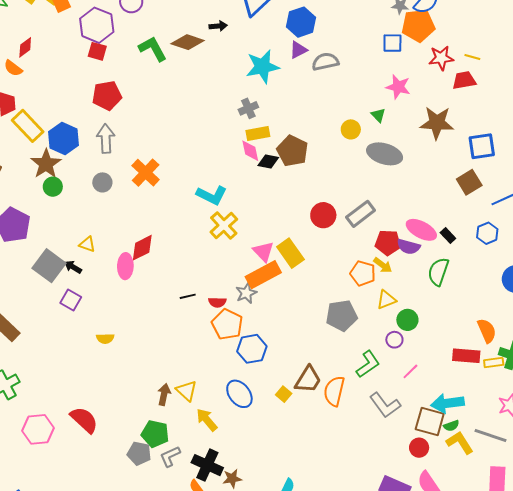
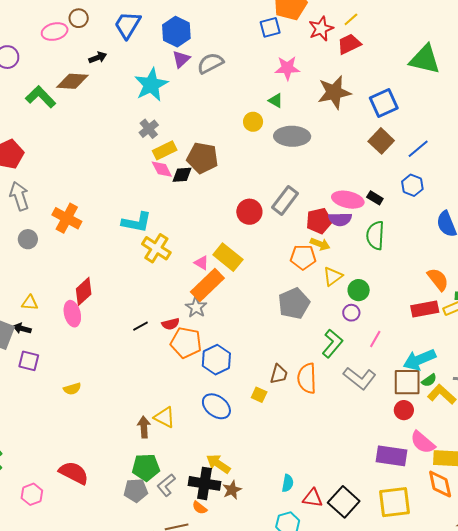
yellow line: (472, 57) -> (351, 19), turned -42
pink triangle: (263, 252) -> (201, 263), size x0.7
brown trapezoid: (308, 379) -> (279, 374), size x0.7
yellow arrow: (207, 420) -> (218, 464), moved
pink hexagon: (38, 429) -> (32, 494), size x0.7

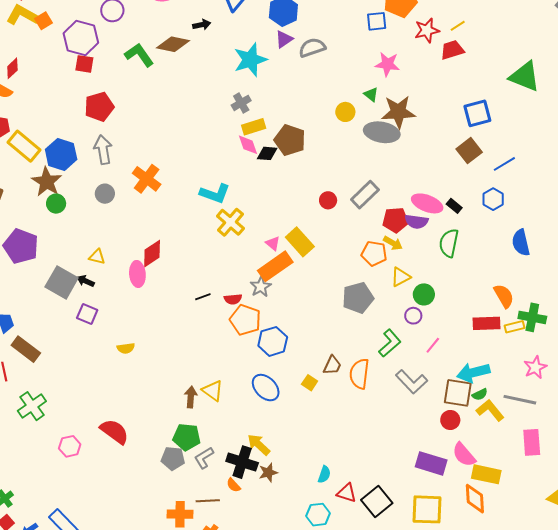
brown star: (334, 92) -> (398, 112), moved
red circle: (249, 212) -> (328, 200), size x0.7

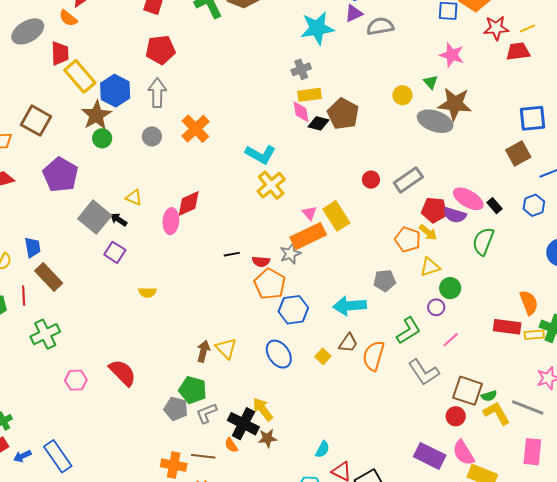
gray pentagon: (358, 298) -> (385, 281), size x0.7
cyan arrow: (473, 373) -> (350, 306), moved

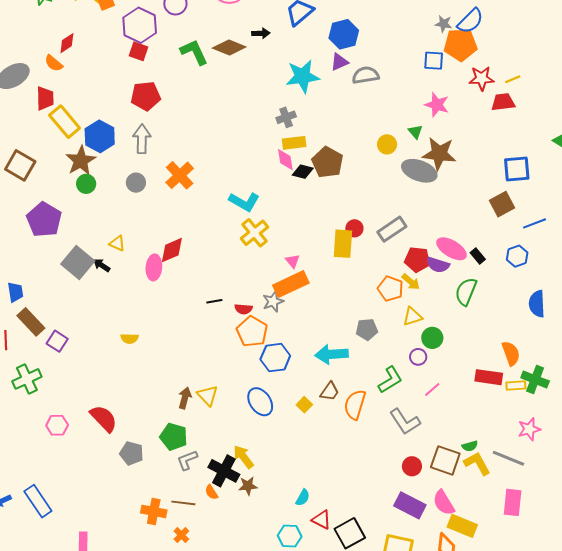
yellow rectangle: (336, 216) -> (343, 244), moved, turned 36
purple square: (115, 252) -> (57, 341), moved
brown square: (468, 391) -> (445, 460), moved
gray pentagon: (176, 409) -> (132, 453), moved
red circle: (456, 416) -> (412, 466), moved

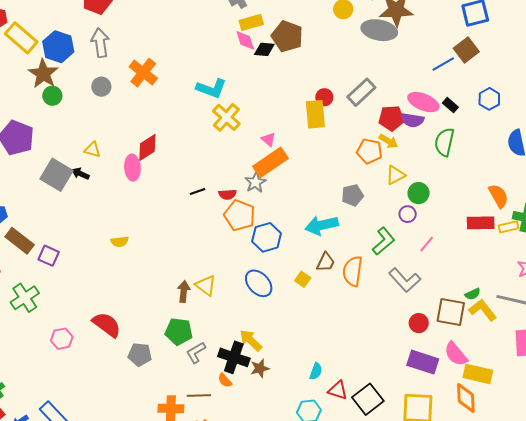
blue line: (534, 223) -> (443, 64), moved

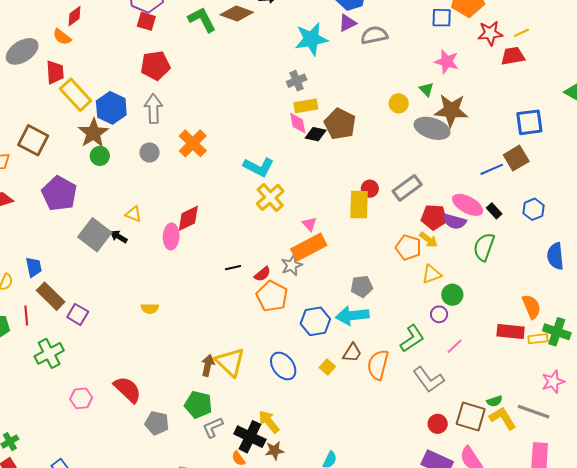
red semicircle: (228, 194) -> (262, 274), turned -42
gray pentagon: (353, 195) -> (362, 286), moved
blue hexagon: (267, 237) -> (315, 321), moved
yellow triangle: (206, 285) -> (230, 362), size x1.4

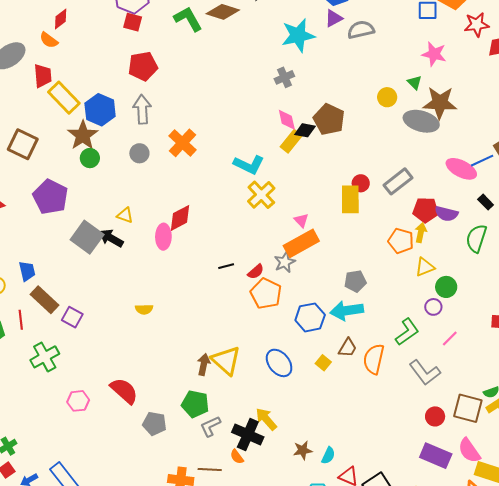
yellow rectangle: (306, 106) -> (291, 141), moved, turned -40
pink ellipse: (468, 205) -> (461, 169), moved
black arrow: (119, 237) -> (111, 238), size x1.4
yellow arrow: (428, 240) -> (421, 233), turned -114
brown star: (275, 451) -> (303, 450), moved

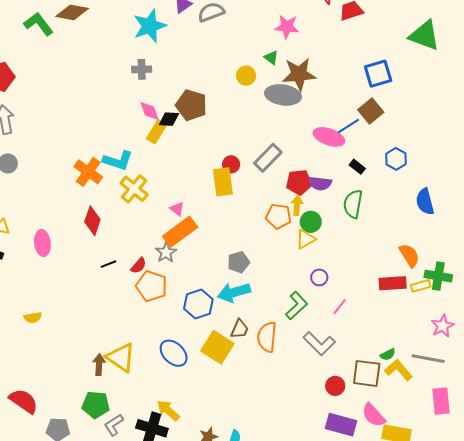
gray cross: (284, 77) -> (142, 69), turned 30
orange cross: (182, 143) -> (88, 172), moved
red diamond: (180, 218) -> (92, 221), moved, turned -36
green circle: (446, 287) -> (311, 222), moved
yellow square: (323, 363) -> (217, 347), size x2.0

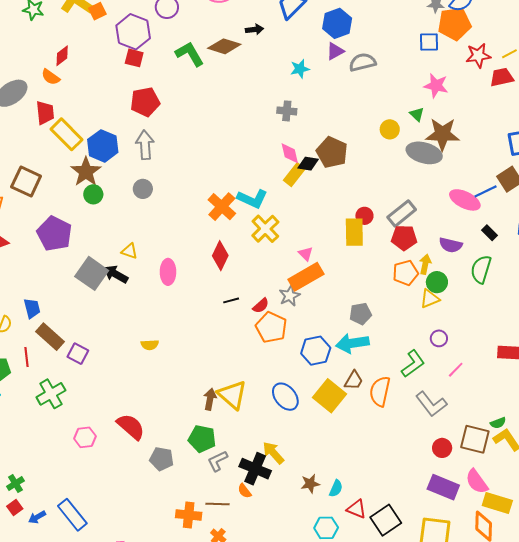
cyan star: (150, 26) -> (300, 69), size x0.6
red pentagon: (299, 182) -> (404, 238), moved
orange pentagon: (278, 216) -> (406, 273), turned -30

